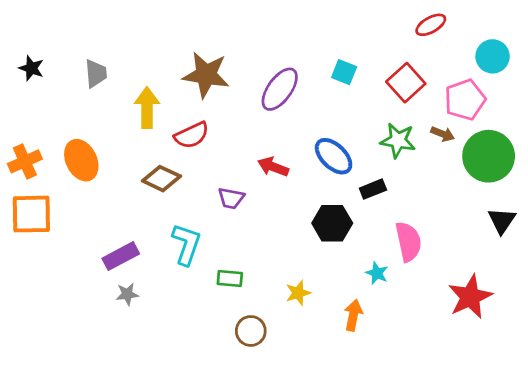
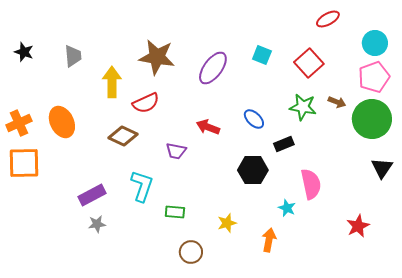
pink pentagon: (465, 100) -> (374, 77), moved
blue ellipse: (334, 156) -> (254, 119), size x0.7
red star: (470, 297) -> (358, 226), size x0.7

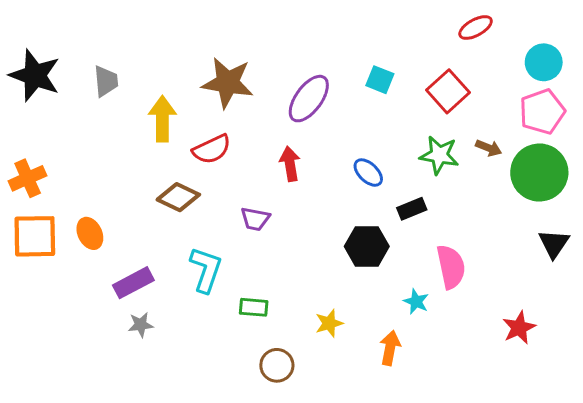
black star: (24, 52) -> (35, 75), size x1.8
orange ellipse: (62, 122) -> (90, 233), moved, size x0.7
red arrow: (208, 127) -> (290, 164), moved, turned 60

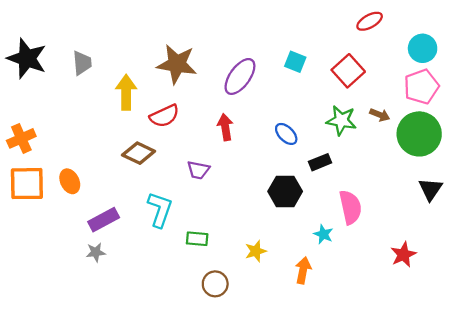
gray star: (141, 325) -> (96, 252), moved

